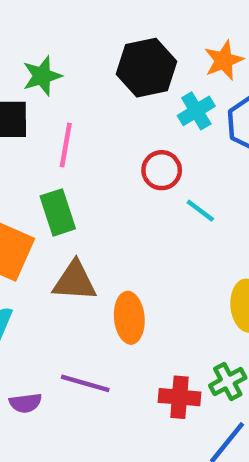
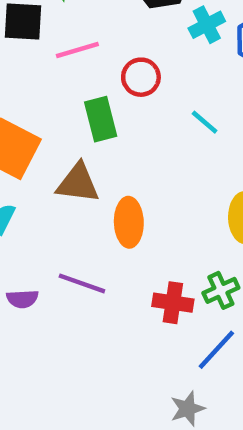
pink line: (66, 145) -> (77, 50), turned 60
red circle: (162, 170) -> (141, 77), moved
green rectangle: (58, 212) -> (101, 119), moved

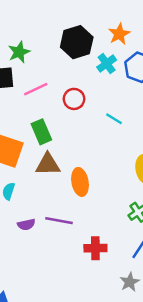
green rectangle: (101, 119) -> (41, 132), moved
purple semicircle: (22, 299) -> (26, 225), moved
red cross: (173, 303) -> (95, 248), moved

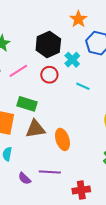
black hexagon: (77, 42) -> (48, 44), moved
cyan cross: (107, 64) -> (72, 60), moved
green rectangle: (41, 132) -> (27, 104), turned -42
purple semicircle: (26, 225) -> (25, 178), turned 64

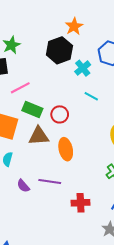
orange star: (78, 19) -> (74, 26), moved
pink line: (18, 71) -> (20, 88), moved
red circle: (49, 75) -> (60, 114), moved

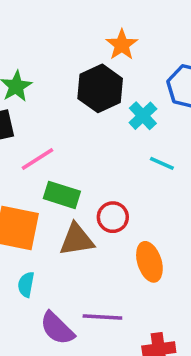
red circle: (60, 114) -> (113, 217), moved
orange ellipse: (66, 149) -> (149, 262), moved
purple semicircle: (23, 186) -> (57, 328), size x1.5

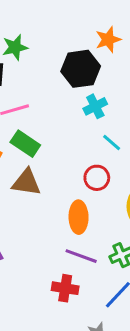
cyan cross: (143, 116) -> (95, 106), moved
red circle: (113, 217) -> (97, 178), moved
purple line: (102, 317) -> (81, 256), moved

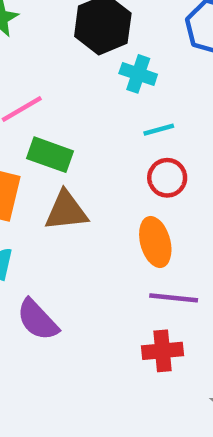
cyan cross: (95, 106) -> (138, 74), turned -30
cyan line: (112, 143) -> (159, 130), moved, turned -42

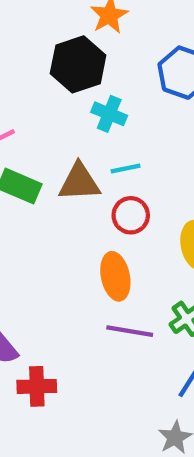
brown triangle: (66, 211) -> (79, 182), moved
red cross: (162, 351) -> (37, 386), moved

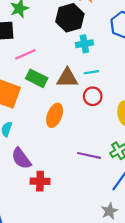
cyan cross: (109, 114) -> (84, 44), turned -35
orange ellipse: (115, 276) -> (55, 115), moved, turned 30

